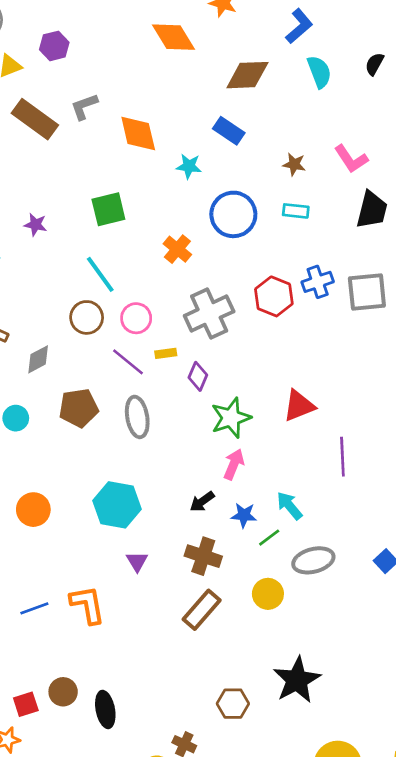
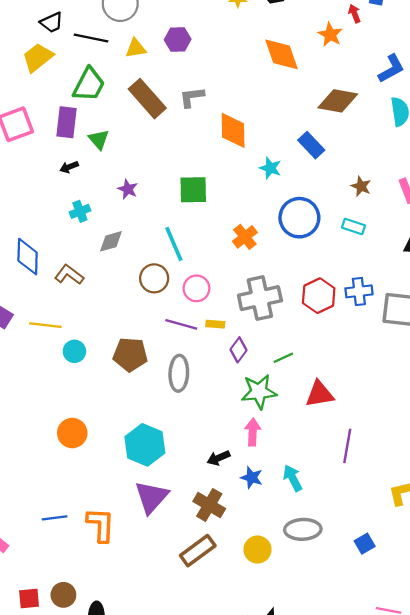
gray diamond: (38, 359) -> (111, 241), moved
purple line: (128, 362) -> (181, 324), turned -36
pink arrow: (234, 464) -> (253, 432), turned -32
green line: (269, 538) -> (283, 358), moved
purple triangle: (137, 561) -> (151, 497), size x1.8

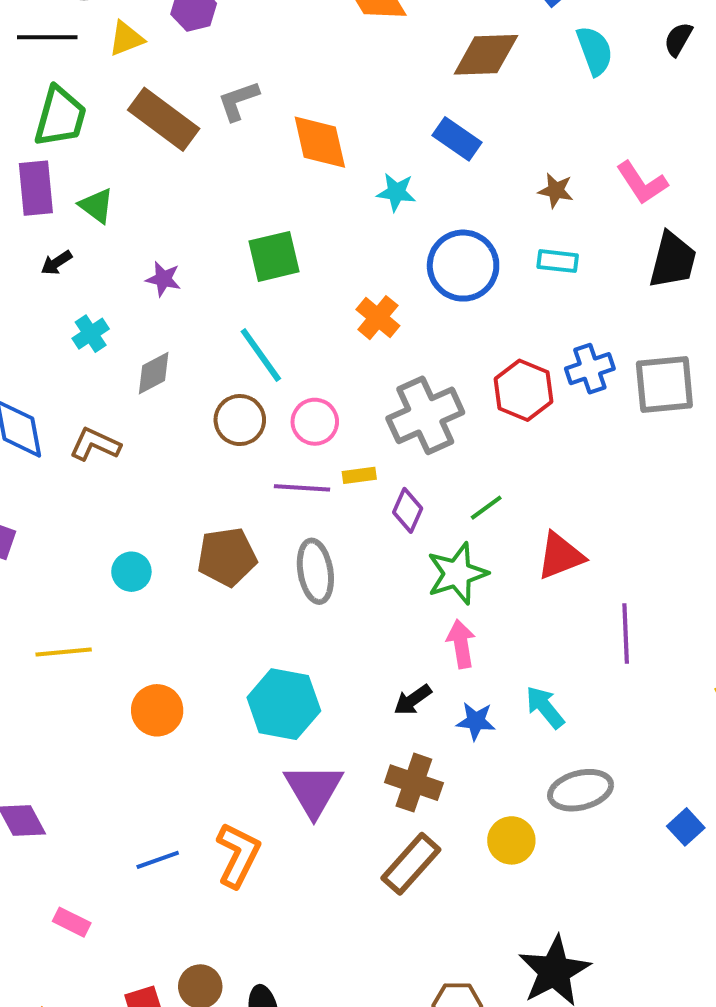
yellow line: (45, 325) -> (64, 652), moved
orange L-shape: (101, 525) -> (238, 855), turned 36
blue square: (365, 544) -> (686, 827), moved

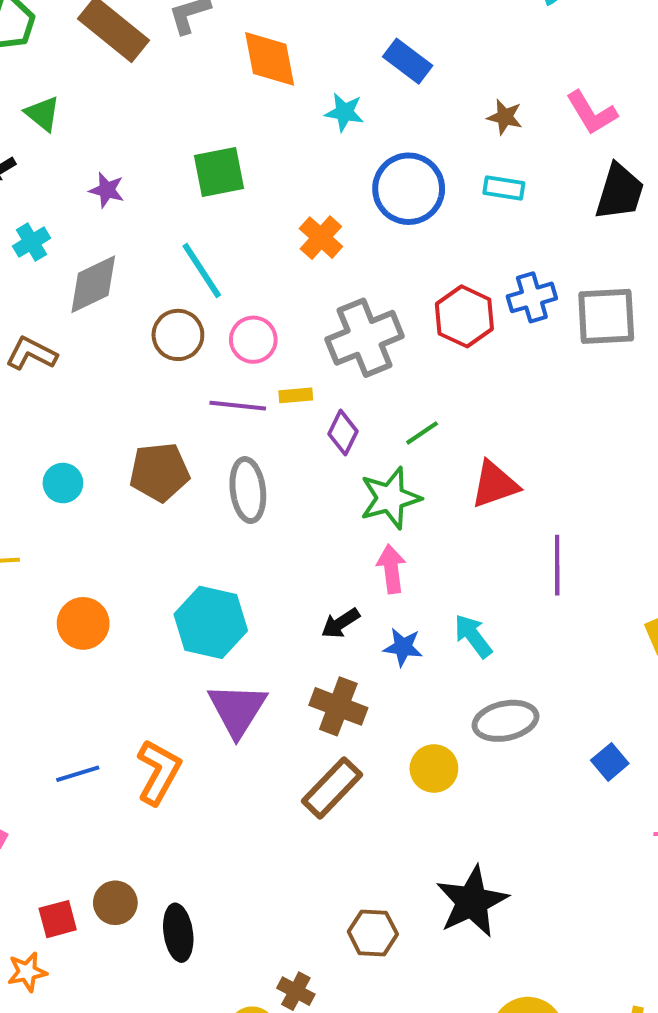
gray diamond: (154, 373) -> (93, 284), size x1.4

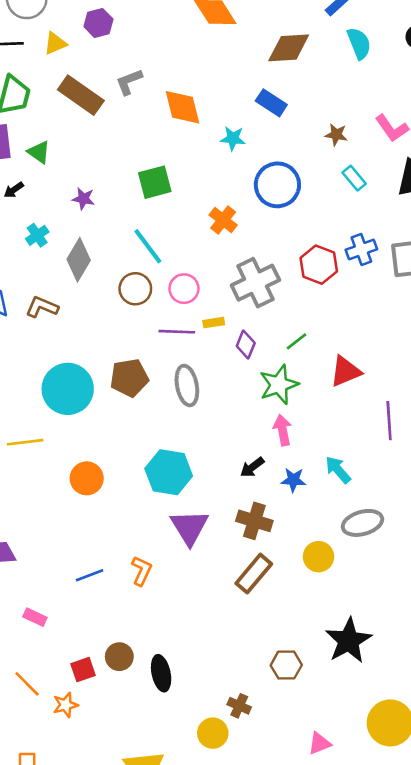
cyan rectangle: (504, 188) -> (354, 178), moved, turned 45
gray diamond: (93, 284) -> (79, 260), turned -30
cyan circle: (63, 483) -> (68, 389), size x2.0
orange L-shape: (159, 772) -> (142, 571), size x0.7

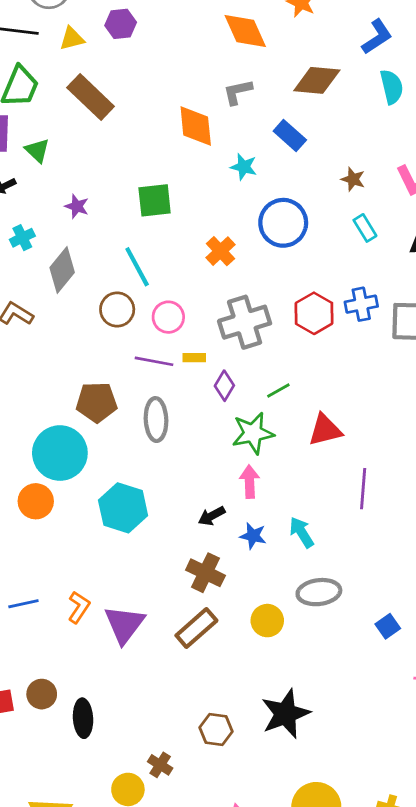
gray L-shape: (129, 82) -> (238, 92), moved
cyan circle: (68, 389) -> (60, 453), moved
purple triangle: (189, 527) -> (124, 624), moved

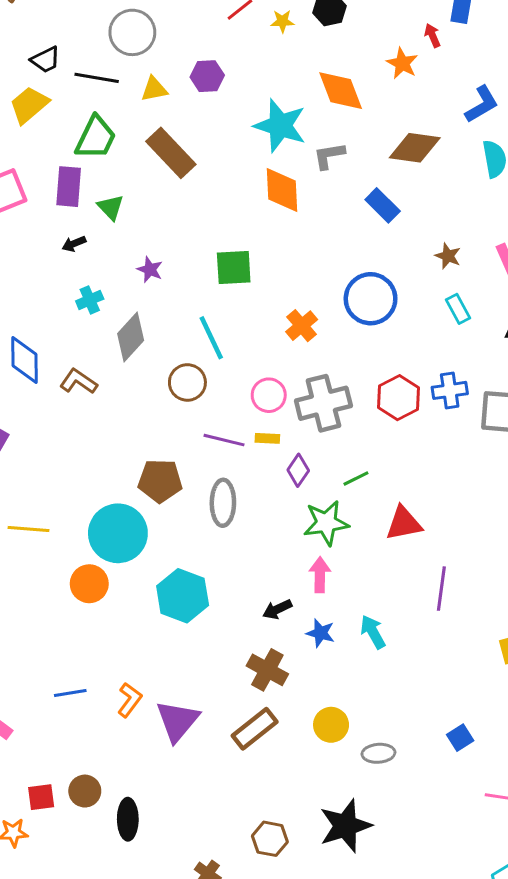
cyan star: (244, 167) -> (280, 126), moved, size x1.8
pink circle: (168, 317) -> (269, 395), moved
gray ellipse: (319, 592) -> (378, 753), moved, size x0.7

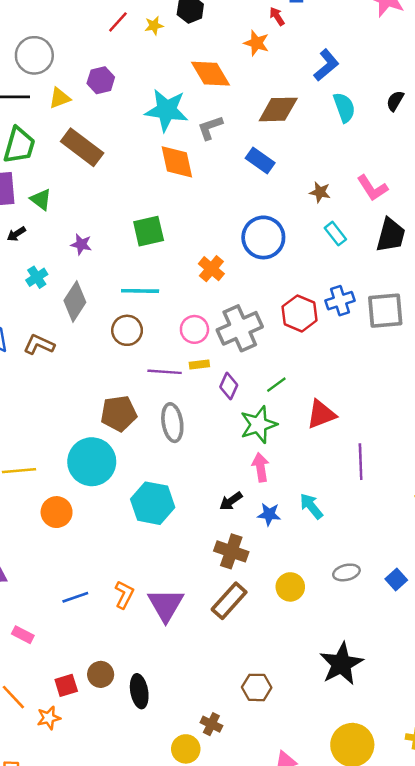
cyan line: (211, 338) -> (140, 291), turned -54
orange circle: (89, 584) -> (57, 512), moved
gray ellipse: (378, 753) -> (346, 572), moved
black star: (345, 826) -> (341, 664), moved

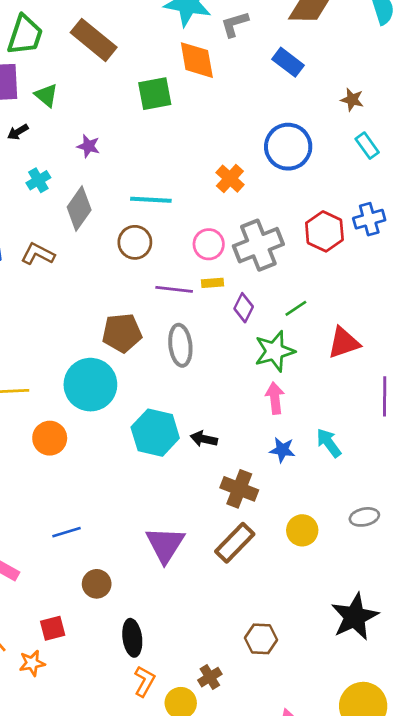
green square: (149, 231) -> (155, 94), moved
black arrow: (231, 501) -> (204, 439), moved, turned 45
orange L-shape: (124, 595) -> (144, 681), moved
brown circle: (101, 674) -> (97, 584), moved
brown cross: (211, 724) -> (210, 677), turned 30

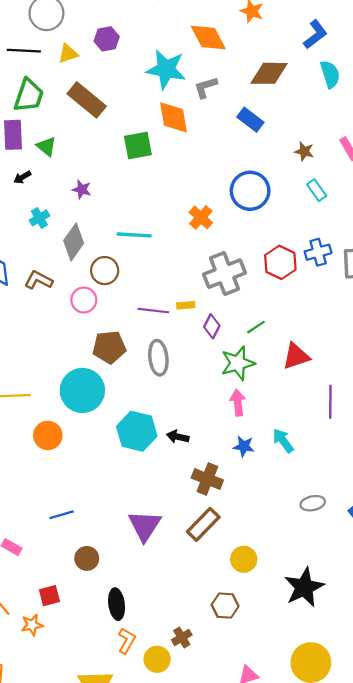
brown circle: (135, 242) -> (105, 271), moved
pink circle: (209, 244) -> (84, 300), moved
yellow circle: (302, 530) -> (244, 559), moved

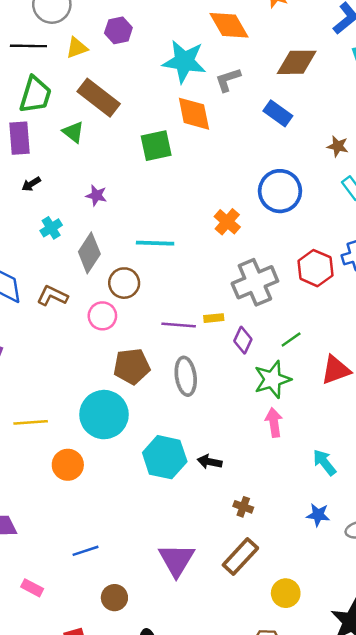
green triangle: (46, 146) -> (73, 132), moved
blue star: (244, 446) -> (318, 515), moved
brown cross: (207, 479) -> (243, 507), size x0.6

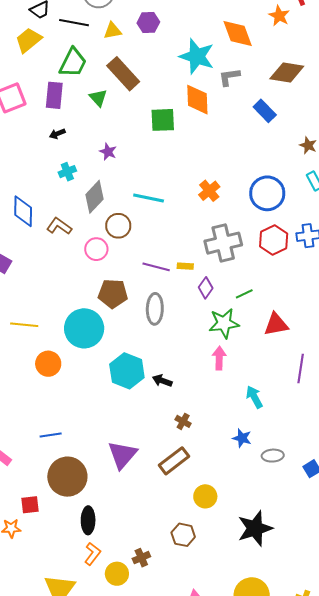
blue circle: (280, 191) -> (267, 193), moved
brown circle: (114, 598) -> (67, 477), size x1.8

